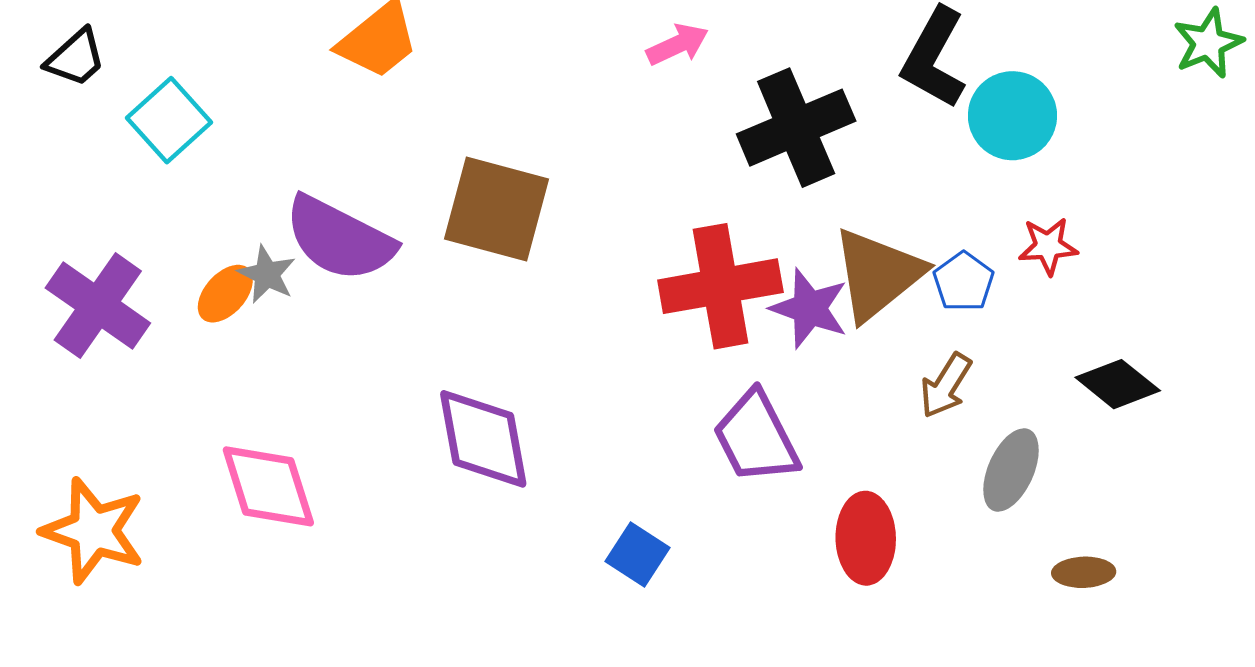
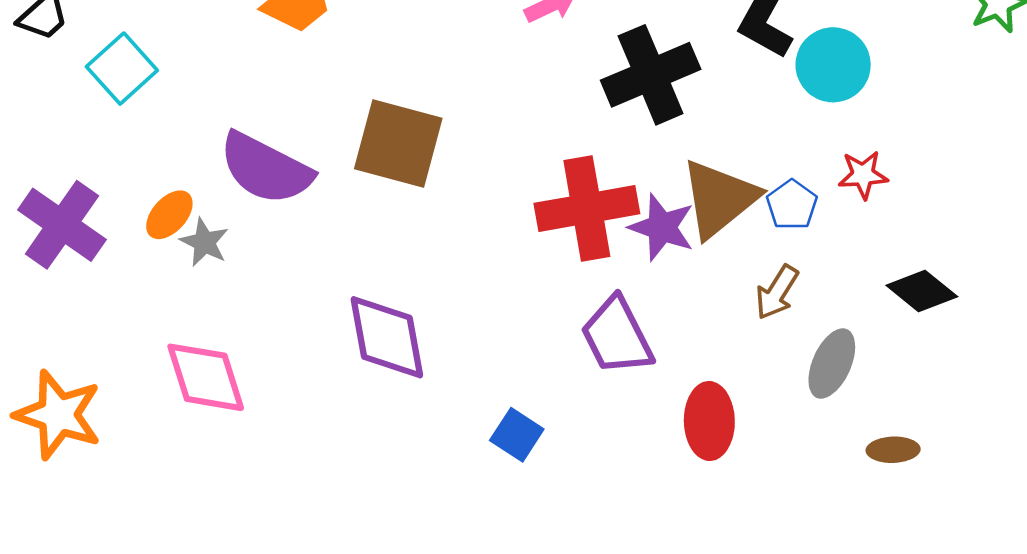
gray star: (267, 274) -> (204, 242), moved

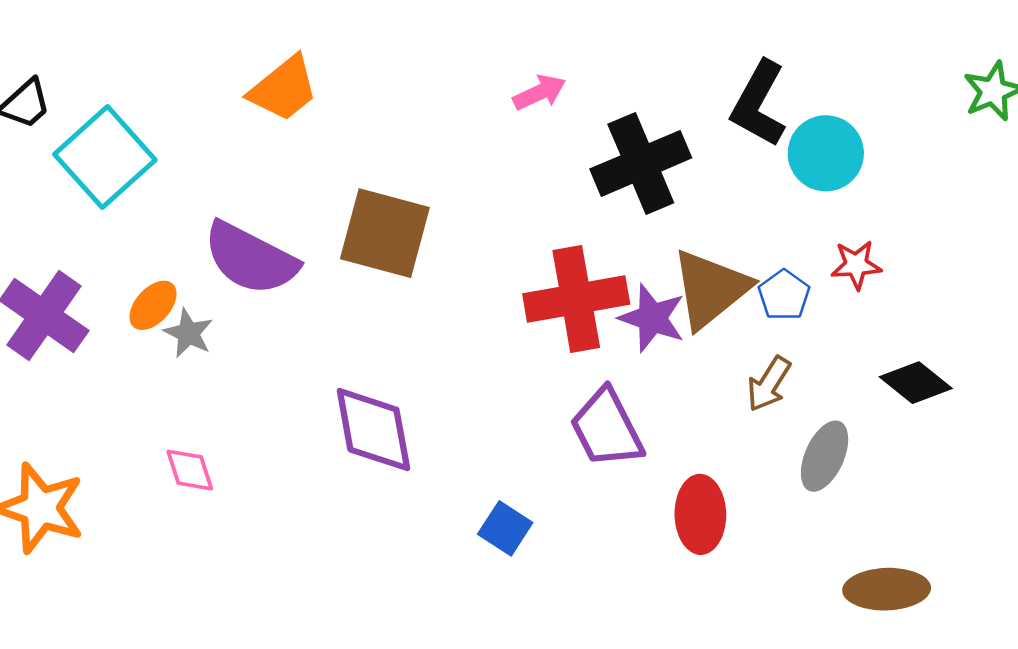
cyan square: (122, 69) -> (105, 157), size x1.4
pink diamond: (206, 377) -> (190, 470), size x0.6
brown ellipse: (893, 450) -> (887, 589), moved, size x1.6

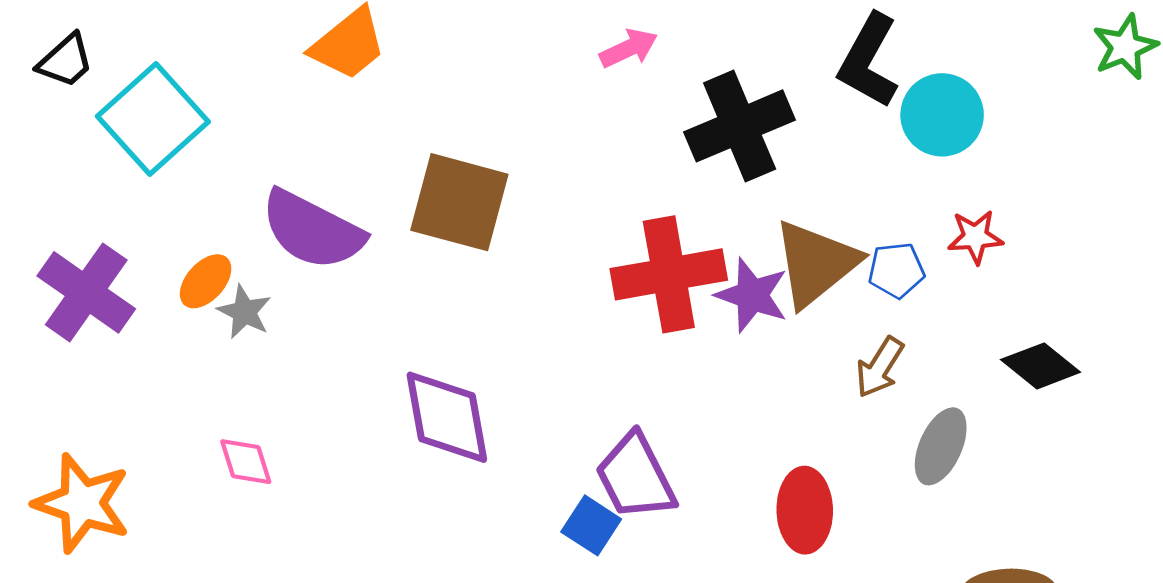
blue pentagon: (784, 295) -> (896, 270), turned 30
purple trapezoid: (607, 428) -> (636, 477), moved

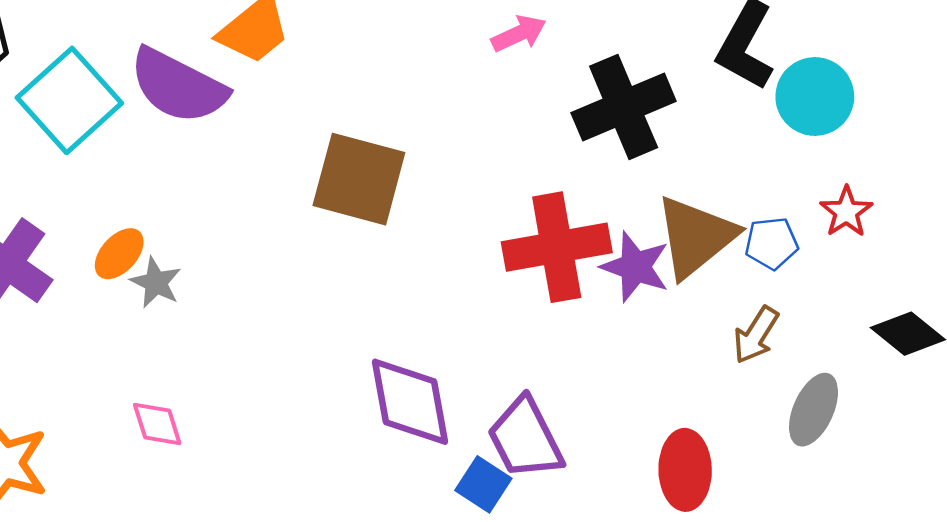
purple semicircle: (312, 230) -> (178, 86), moved
red star: (975, 237) -> (846, 212), turned -30
purple diamond: (447, 417) -> (410, 402), moved

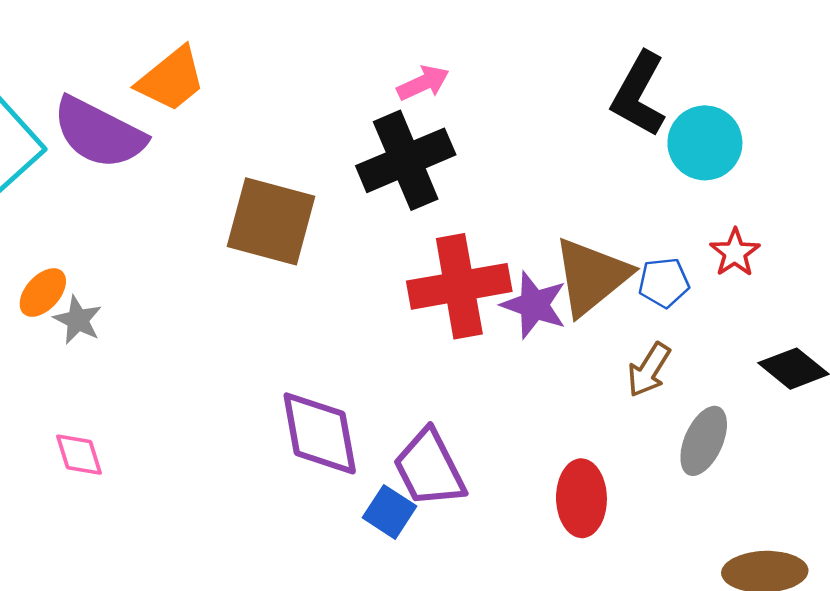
black cross: (624, 107) -> (406, 160), moved

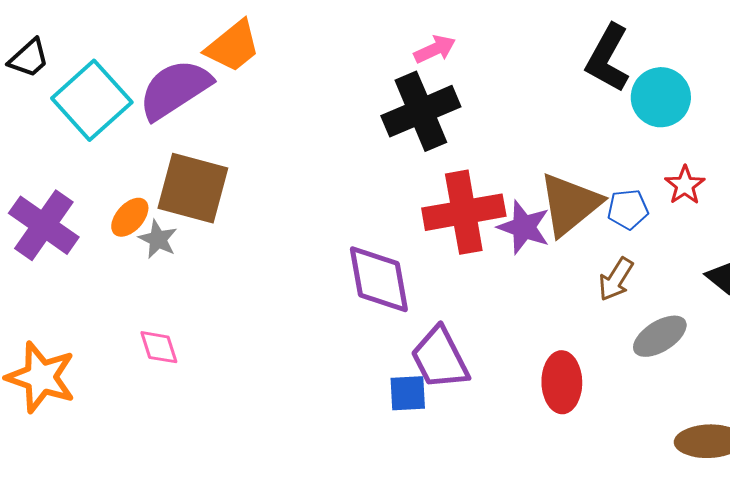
purple semicircle: (99, 133) -> (175, 89), turned 120
brown square: (271, 221) -> (193, 188), moved
purple diamond: (320, 433) -> (379, 279), moved
gray ellipse: (704, 441) -> (660, 336), turned 34
blue square: (389, 512) -> (408, 393), turned -36

